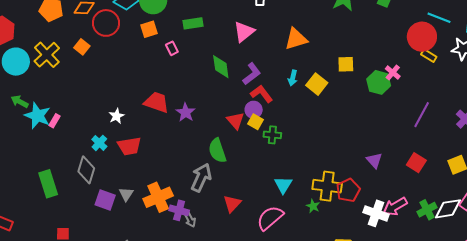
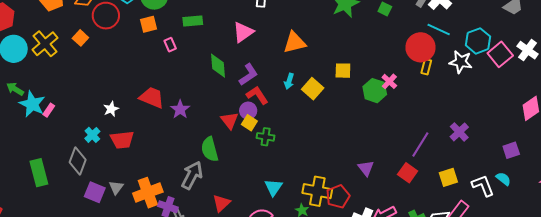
yellow rectangle: (429, 56) -> (426, 67), turned 70
purple line: (422, 115) -> (420, 145), moved

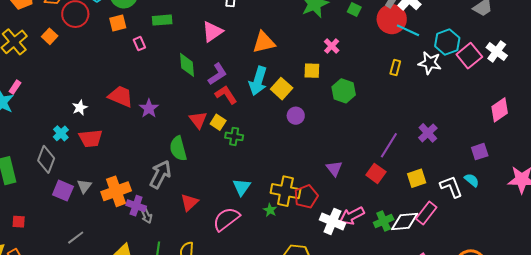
red circle: (420, 47) -> (392, 19), moved
cyan arrow: (289, 81) -> (258, 81), size x1.8
pink cross: (389, 81) -> (332, 46), moved
pink rectangle: (49, 110) -> (15, 87), moved
purple circle: (248, 111) -> (296, 116), moved

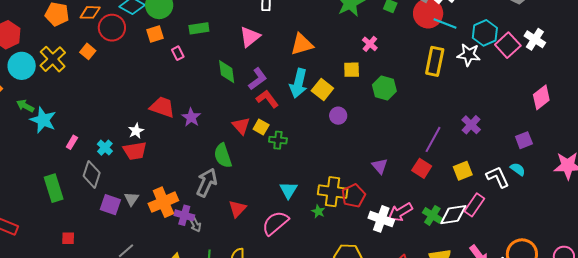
yellow rectangle: (395, 67) -> (435, 61), size x1.8
pink rectangle: (15, 87) -> (72, 142), moved
white star: (80, 108) -> (136, 131), moved
green cross: (384, 221) -> (432, 215), turned -30

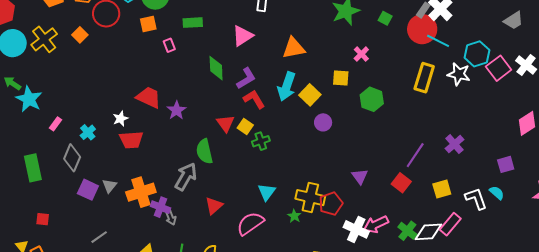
green cross: (278, 140) -> (261, 141), turned -30
red trapezoid: (135, 151) -> (131, 140), moved

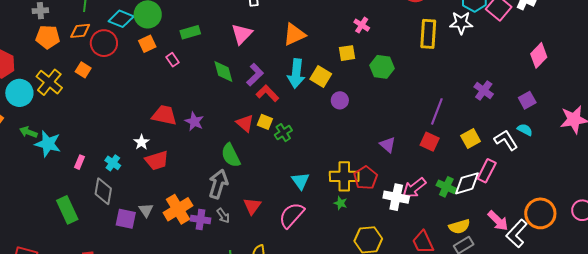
purple cross: (455, 144) -> (484, 91), moved
green star: (294, 216) -> (341, 203), moved
gray arrow: (171, 217) -> (223, 216), moved

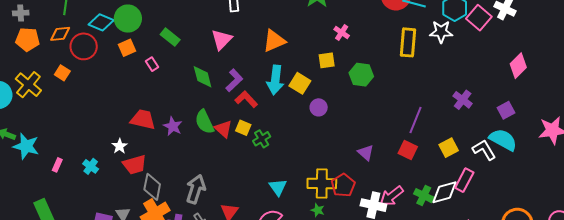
green rectangle: (190, 32) -> (170, 37), turned 54
cyan semicircle: (525, 130) -> (503, 140), size x1.8
green semicircle: (231, 155) -> (204, 122), moved
gray diamond: (103, 191) -> (152, 187), moved

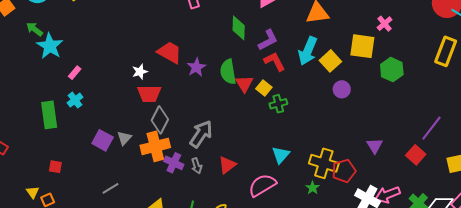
yellow square: (327, 60) -> (362, 46), size x1.5
cyan cross: (91, 166) -> (75, 100), moved

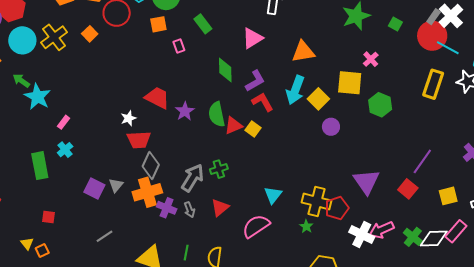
red triangle: (244, 84) -> (233, 126), turned 42
green cross: (278, 104) -> (219, 169), moved
purple triangle: (375, 146) -> (366, 182), size x1.6

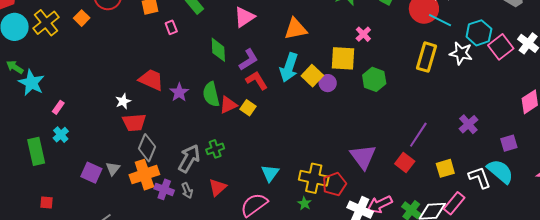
purple circle: (331, 127) -> (328, 83), moved

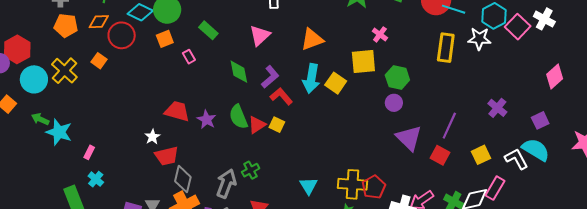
purple circle: (328, 83) -> (394, 103), moved
purple triangle: (363, 157) -> (409, 138), moved

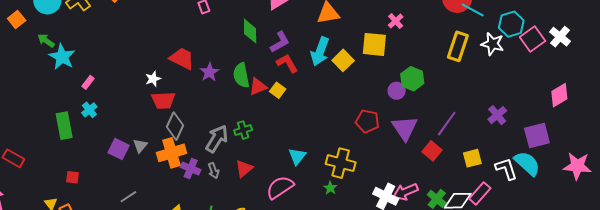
green hexagon: (397, 78) -> (412, 79), moved
purple square: (540, 120) -> (537, 135), size x1.5
red pentagon: (374, 187) -> (367, 121), moved, turned 30

